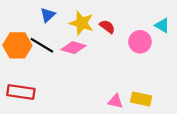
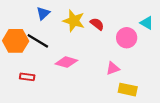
pink diamond: (73, 48) -> (66, 62), moved
red rectangle: (21, 92) -> (27, 77), moved, size x0.6
pink triangle: (115, 101) -> (113, 68), moved, turned -32

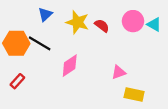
pink circle: (127, 38) -> (133, 21), moved
pink diamond: (66, 62) -> (70, 66), turned -50
red rectangle: (27, 77) -> (17, 81), moved, turned -56

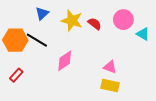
cyan triangle: (154, 24) -> (143, 34), moved
pink triangle: (119, 72) -> (110, 67), turned 40
yellow rectangle: (134, 94) -> (110, 85), moved

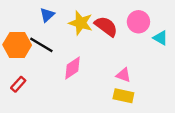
red semicircle: (95, 24) -> (106, 26), size x1.5

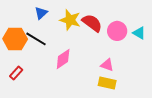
pink circle: (138, 22) -> (117, 31), moved

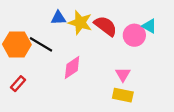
blue triangle: (41, 13) -> (58, 18), moved, turned 40
cyan triangle: (139, 33) -> (149, 26), moved
pink triangle: (107, 65) -> (123, 74), turned 40

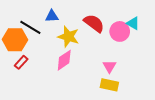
yellow star: (80, 23) -> (68, 37), moved
black line: (41, 44) -> (30, 27), moved
red rectangle: (18, 84) -> (21, 62), moved

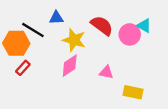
pink triangle: (109, 66) -> (106, 72), moved, turned -48
yellow rectangle: (109, 85) -> (133, 92), moved

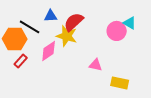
red semicircle: (102, 26) -> (74, 22), moved, turned -80
pink diamond: (70, 66) -> (49, 51), moved

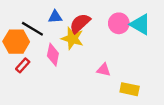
cyan triangle: (130, 23) -> (140, 24), size x1.5
pink circle: (117, 31) -> (119, 23), moved
pink diamond: (49, 51) -> (53, 55), turned -45

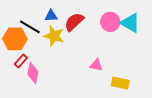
yellow star: (72, 38) -> (54, 36), moved
pink diamond: (53, 55) -> (33, 73), moved

